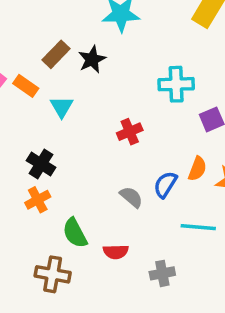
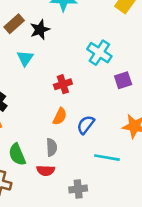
cyan cross: (176, 84) -> (99, 53), turned 30
cyan triangle: (62, 107) -> (25, 58), moved
orange semicircle: (197, 169) -> (60, 116), moved
gray semicircle: (131, 197) -> (52, 147), moved, turned 42

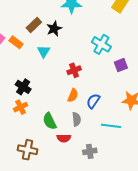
gray semicircle: (52, 147) -> (77, 119), moved
green semicircle: (17, 154) -> (50, 121), moved

